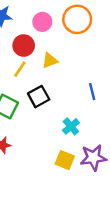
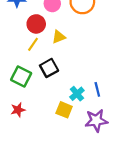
blue line: (92, 92) -> (97, 89), moved
yellow square: (65, 160) -> (64, 110), moved

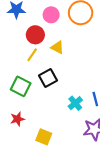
yellow triangle: (59, 37) -> (57, 47), turned 48
yellow square: (64, 110) -> (44, 137), moved

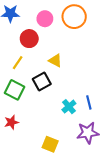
yellow triangle: (57, 47) -> (55, 61), moved
yellow line: (32, 55) -> (18, 63), moved
yellow square: (44, 137) -> (50, 144), moved

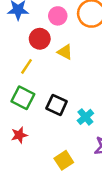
yellow triangle: (55, 61) -> (65, 52), moved
black square: (42, 81) -> (57, 105), moved, turned -36
yellow square: (50, 144) -> (64, 160), turned 35

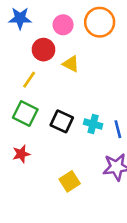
cyan cross: (85, 117) -> (93, 124), moved, turned -35

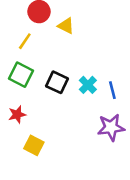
cyan cross: (93, 124) -> (88, 85), turned 30
yellow square: (70, 181) -> (34, 145), moved, turned -30

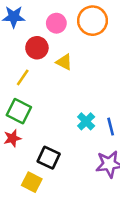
black square: (57, 82) -> (49, 158), moved
red star: (17, 115) -> (12, 138), moved

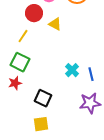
yellow square: (32, 182) -> (41, 124), moved, turned -35

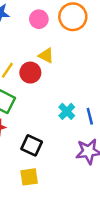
red circle: (34, 13) -> (30, 73), moved

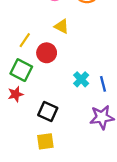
red circle: (30, 73) -> (47, 53), moved

